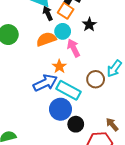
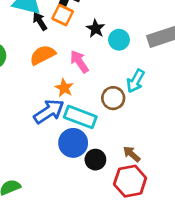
cyan circle: (63, 31) -> (119, 40), moved
brown arrow: (112, 125) -> (132, 154), moved

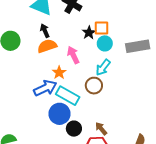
orange square: (63, 15) -> (101, 28), moved, turned -35
black arrow: (40, 21) -> (45, 31), moved
cyan arrow: (135, 81) -> (103, 67), moved

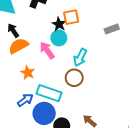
cyan circle: (105, 43) -> (59, 38), moved
gray rectangle: (138, 46) -> (112, 29), size x0.6
orange star: (59, 73) -> (28, 73), moved
blue arrow: (45, 88) -> (25, 100), moved, size x0.7

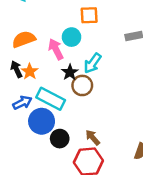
black star: (59, 24) -> (70, 72), moved
black arrow: (13, 31) -> (16, 69), moved

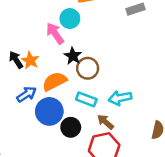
orange semicircle: (24, 39) -> (54, 81), moved
cyan arrow: (93, 63) -> (120, 98), moved, turned 50
cyan rectangle: (51, 99) -> (86, 99), moved, size x0.7

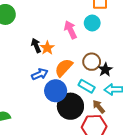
cyan circle: (70, 19) -> (92, 23), moved
black star: (73, 56) -> (105, 70), moved
orange semicircle: (54, 81) -> (64, 68), turned -30
black circle: (71, 127) -> (70, 106), size x1.6

